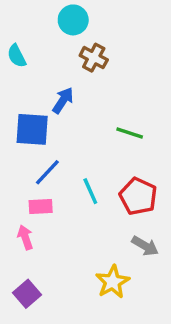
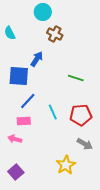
red pentagon: (138, 196) -> (81, 115), turned -30
pink arrow: (25, 237) -> (15, 139), turned -56

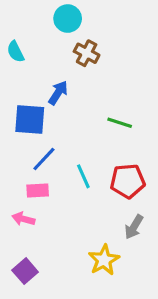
gray arrow: (85, 144) -> (134, 227), turned 91

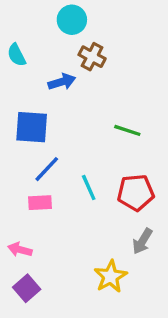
blue arrow: (58, 93) -> (62, 82), moved, turned 40
pink arrow: (23, 219) -> (20, 250), moved

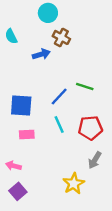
blue square: (32, 127) -> (21, 106), moved
blue line: (47, 169) -> (59, 97), moved

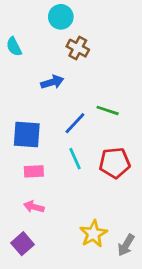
blue arrow: (41, 54) -> (52, 82), moved
gray arrow: (95, 160) -> (126, 245), moved
pink arrow: (13, 166) -> (34, 207), moved

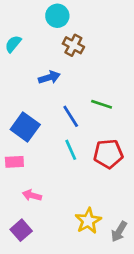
cyan semicircle: (14, 47) -> (13, 44), turned 66
blue line: (75, 123) -> (71, 116), turned -75
blue square: (27, 134) -> (25, 127), turned 32
pink rectangle: (34, 171) -> (14, 162), moved

